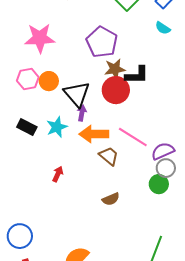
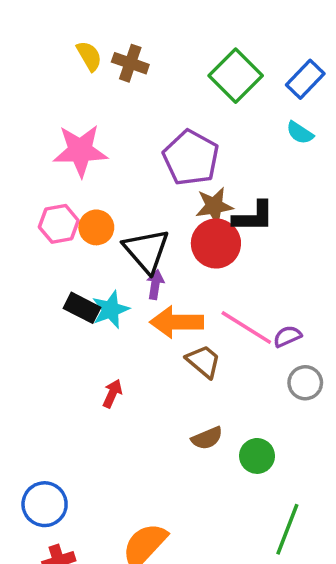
black rectangle: (27, 127) -> (82, 308), moved
purple semicircle: (163, 151) -> (287, 336), moved, size x0.7
green circle: (159, 184) -> (257, 456), moved

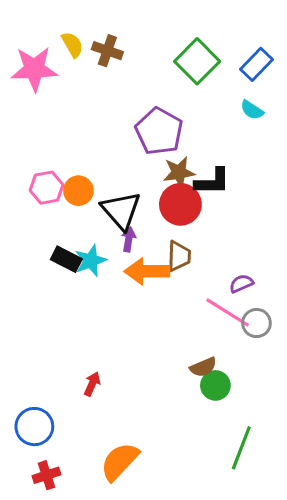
pink star: (80, 151) -> (34, 69), moved
pink line: (246, 327) -> (228, 312), moved
brown trapezoid: (203, 361) -> (179, 256), moved, turned 52
red arrow: (112, 393) -> (92, 384), moved
brown semicircle: (207, 438) -> (203, 367), moved

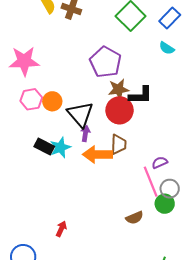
pink star: (34, 69) -> (24, 61), moved
pink line: (228, 312) -> (151, 182), turned 36
green circle: (215, 385) -> (165, 204), moved

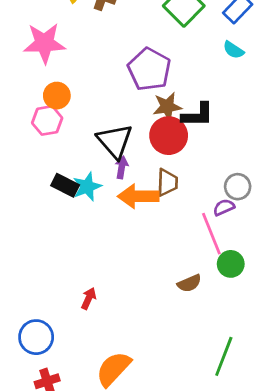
pink star: (24, 61) -> (44, 43), moved
orange circle: (52, 101) -> (57, 96), moved
gray circle: (170, 189) -> (238, 187), moved

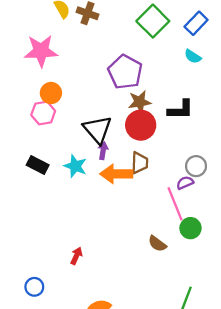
black L-shape: (198, 115) -> (181, 110), moved
black rectangle: (65, 185) -> (38, 165), moved
cyan star: (87, 187) -> (75, 166), turned -30
brown semicircle: (189, 283) -> (157, 244), turned 60
blue circle: (36, 337) -> (34, 287), size x0.7

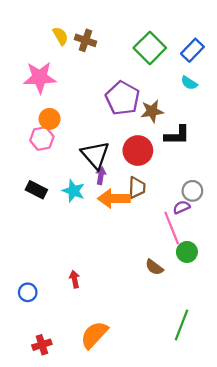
brown star: (140, 102) -> (152, 111), moved
red arrow: (76, 256) -> (75, 279), turned -35
blue circle: (34, 287) -> (28, 292), moved

